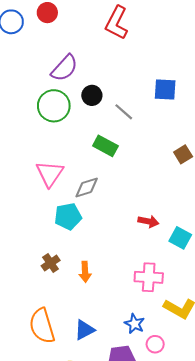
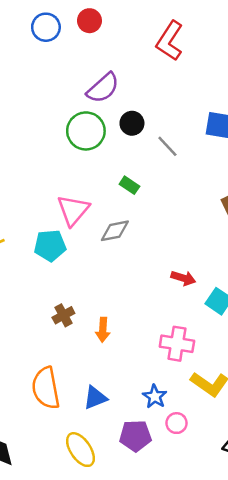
green rectangle: (105, 146) -> (129, 185), moved, size x0.7
cyan pentagon: (68, 216) -> (50, 246), moved

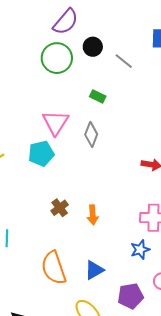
gray diamond: (115, 231) -> (91, 135), turned -50
blue star: (155, 397) -> (140, 250), moved, turned 30

